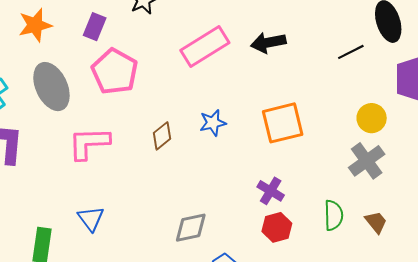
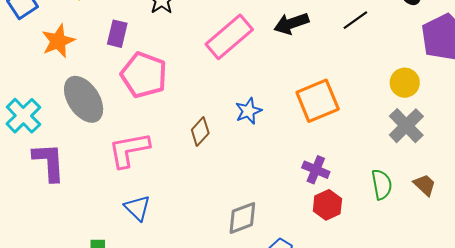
black line: (351, 52) -> (355, 20), moved
blue triangle: (91, 219) -> (137, 208), moved

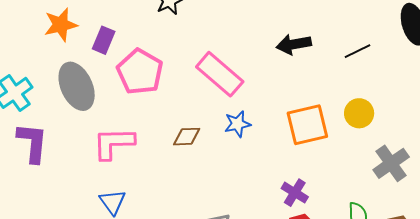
purple rectangle: (117, 34) -> (104, 40), moved
pink rectangle: (229, 37) -> (220, 74), moved, turned 72
yellow circle: (405, 83) -> (359, 113), moved
brown diamond: (200, 132) -> (187, 137), turned 36

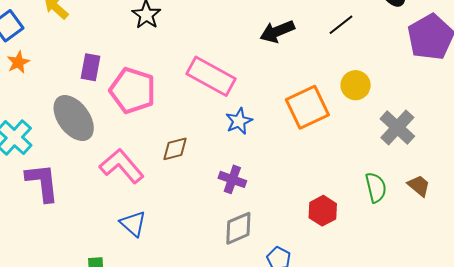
orange star: (61, 25) -> (18, 62), moved, size x0.7
brown diamond: (187, 137) -> (175, 149), moved
pink L-shape: (113, 143) -> (122, 166), turned 63
purple cross: (295, 193) -> (232, 179), moved

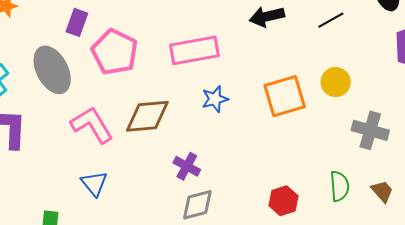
pink rectangle: (211, 76) -> (194, 50), turned -48
gray cross: (397, 127) -> (370, 130), turned -36
brown diamond: (175, 149) -> (147, 116), size x1.6
purple cross: (232, 179) -> (187, 166), moved

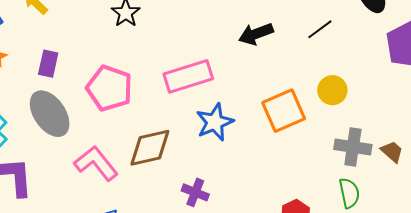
purple rectangle: (77, 22) -> (48, 64), moved
blue star: (215, 99) -> (215, 122), size x1.4
gray cross: (370, 130) -> (353, 147), moved
brown trapezoid: (382, 191) -> (392, 152), moved

